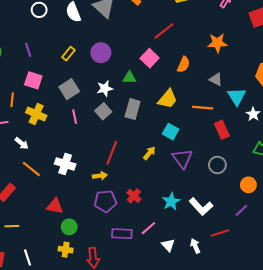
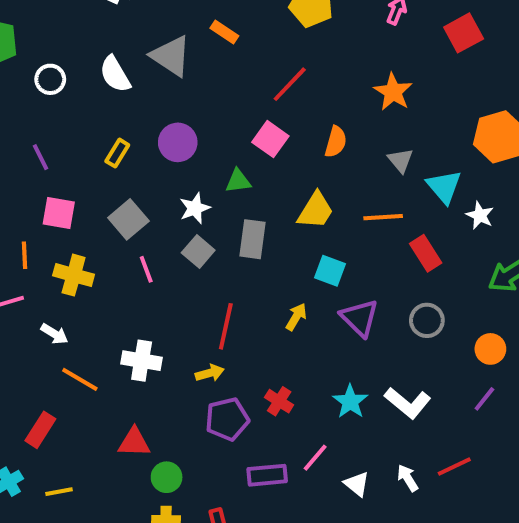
orange star: (217, 43) -> (393, 92), turned -30
gray triangle: (216, 79) -> (400, 160), turned 32
red line: (220, 233) -> (454, 466), moved

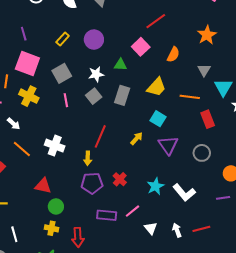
pink square: (59, 213) -> (27, 63), size x1.4
yellow arrow: (210, 373) -> (88, 158), turned 96
purple line: (484, 399) -> (223, 198), turned 32

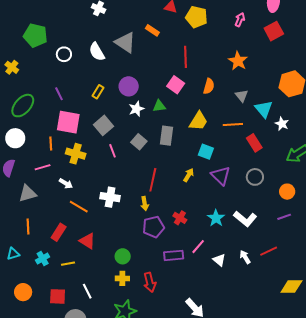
red line: (156, 21) -> (186, 57), turned -45
white star: (96, 74) -> (136, 109), moved
red triangle: (43, 186) -> (87, 241), moved, turned 30

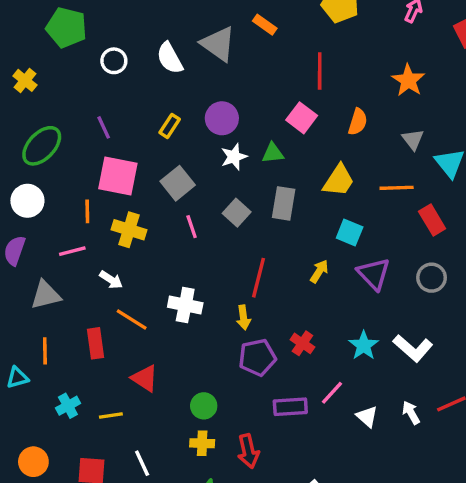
red rectangle: (59, 232) -> (95, 343), moved, turned -42
cyan triangle: (13, 254) -> (17, 378), moved

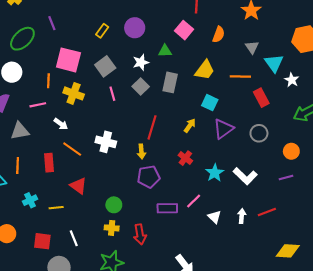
purple line: (104, 127) -> (52, 23), moved
white star: (234, 157) -> (141, 62), moved
purple triangle: (374, 274) -> (223, 129), turned 35
red cross: (302, 343) -> (185, 158), moved
white arrow: (411, 413) -> (242, 216), turned 32

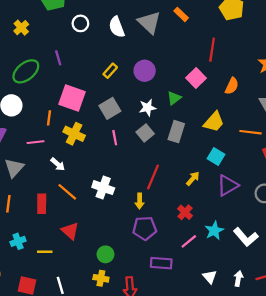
green triangle: (165, 51) -> (174, 98), turned -40
gray triangle: (20, 131) -> (14, 168), turned -42
pink line: (194, 201) -> (189, 241), moved

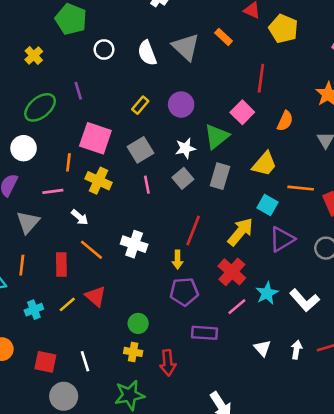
green triangle: (174, 98) -> (217, 136), size x1.5
orange line: (251, 132) -> (301, 188), moved
yellow arrow: (193, 179) -> (240, 232), size x1.6
red cross: (185, 212) -> (232, 272), size x1.5
yellow line: (45, 252) -> (67, 304), moved, turned -40

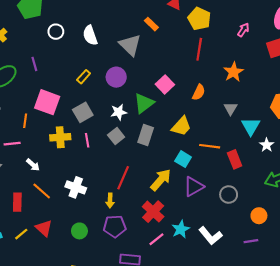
gray triangle: (186, 47) -> (130, 45), moved
red line: (261, 78) -> (199, 49), moved
yellow cross: (98, 181) -> (60, 137), moved, turned -30
green circle: (138, 323) -> (79, 231), moved

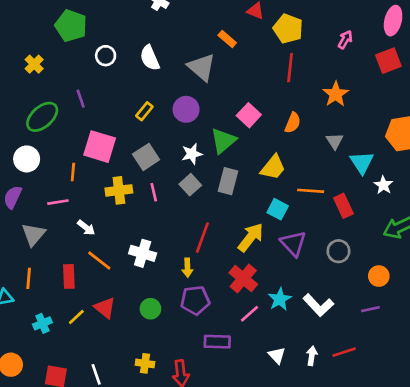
purple triangle: (194, 187) -> (293, 244), turned -40

